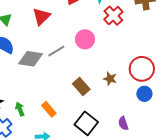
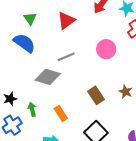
gray line: (56, 51) -> (66, 57), moved
gray diamond: (30, 59) -> (48, 77), moved

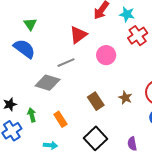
red triangle: (66, 21) -> (78, 35), moved

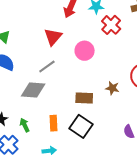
brown rectangle: (96, 101) -> (84, 98), turned -42
orange rectangle: (60, 119) -> (54, 123), turned 42
black square: (95, 138) -> (81, 126), moved

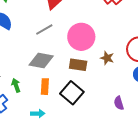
pink circle: (85, 51) -> (81, 37), moved, size x1.4
gray diamond: (33, 90) -> (41, 61), moved

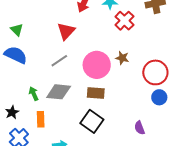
brown star: (107, 58) -> (122, 58), moved
green arrow: (16, 85) -> (34, 94), moved
orange rectangle: (45, 87) -> (41, 119), moved

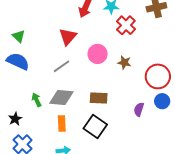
pink circle: (97, 65) -> (98, 54), moved, size x0.7
orange rectangle: (41, 119) -> (62, 124), moved
purple semicircle: (140, 128) -> (139, 109), moved, turned 40

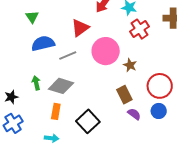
pink circle: (98, 54) -> (106, 51), size x1.4
blue semicircle: (18, 61) -> (43, 43), moved, turned -50
brown rectangle: (99, 98) -> (124, 95), moved, turned 48
purple semicircle: (139, 109) -> (134, 114), turned 96

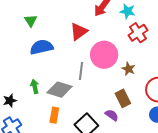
gray line: (68, 56) -> (81, 71), moved, turned -60
purple semicircle: (134, 114) -> (112, 115), moved

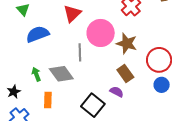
brown star: (129, 69) -> (127, 43), size x1.5
gray diamond: (59, 90) -> (61, 74), turned 45
orange rectangle: (54, 115) -> (48, 100), moved

